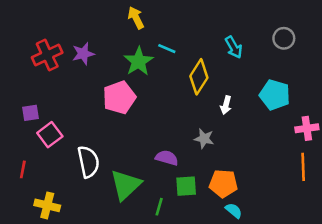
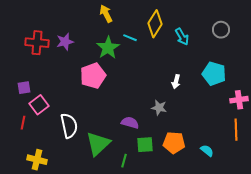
red cross: (47, 55) -> (37, 43), turned 30
yellow diamond: (199, 77) -> (155, 24), moved
red line: (23, 169) -> (23, 123), moved
cyan semicircle: (234, 211) -> (207, 151), moved

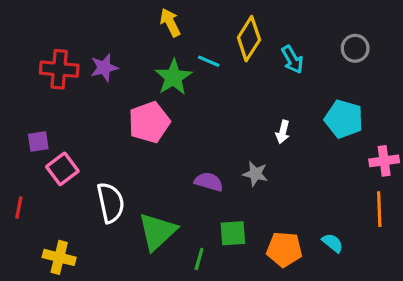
red line: (23, 123) -> (19, 208), moved
purple semicircle: (130, 123) -> (209, 182), moved
orange pentagon: (174, 143) -> (284, 249), moved

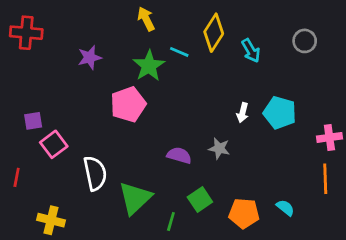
red cross: (59, 69) -> (26, 33), moved
cyan pentagon: (344, 119) -> (280, 113), moved
green square: (233, 233) -> (200, 199), turned -30

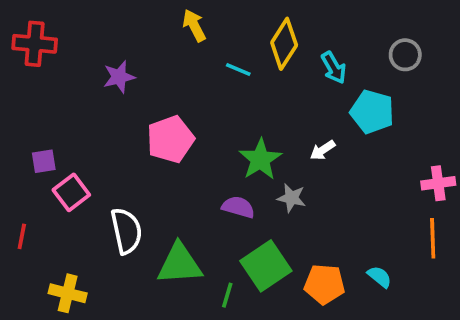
green star: (149, 66) -> (260, 159), moved
white arrow: (243, 113) -> (323, 150), turned 42
cyan pentagon: (280, 113) -> (372, 112), moved
green triangle: (135, 198) -> (180, 264), turned 39
green square: (200, 199) -> (266, 266), size x1.5

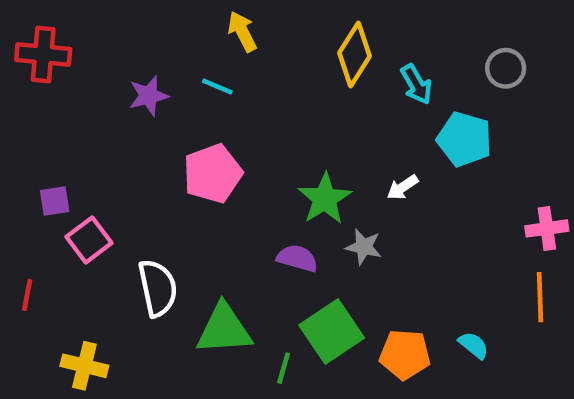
cyan line: (238, 69) -> (217, 87), moved

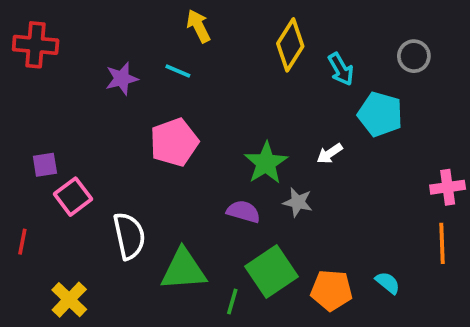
yellow cross: (84, 366) -> (69, 300), turned 30

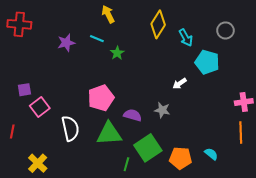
pink pentagon: (174, 142) -> (101, 98), moved
green star: (266, 163) -> (117, 53), moved, size x0.6
green triangle: (183, 270) -> (109, 134), moved

